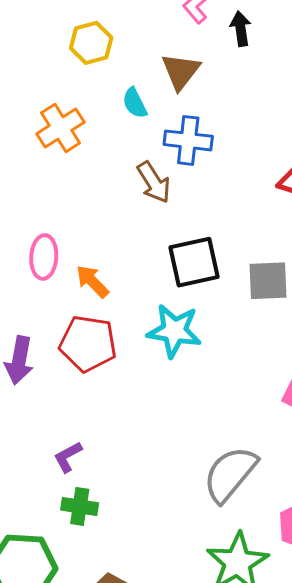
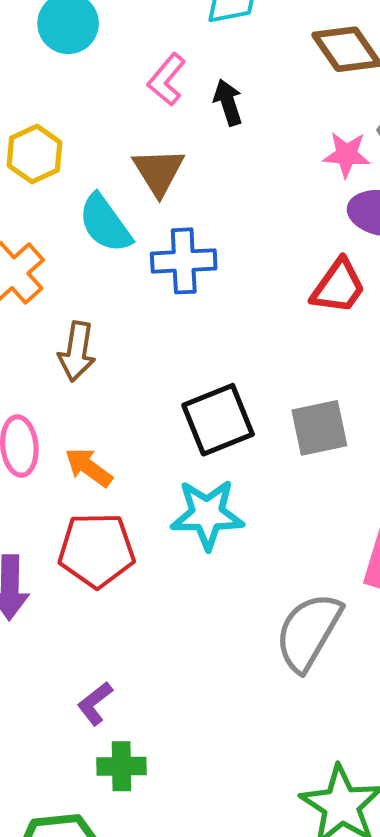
cyan semicircle: (135, 103) -> (105, 223), size x1.5
brown arrow: (154, 182) -> (77, 351), moved, turned 51
gray semicircle: (230, 474) -> (308, 632), moved

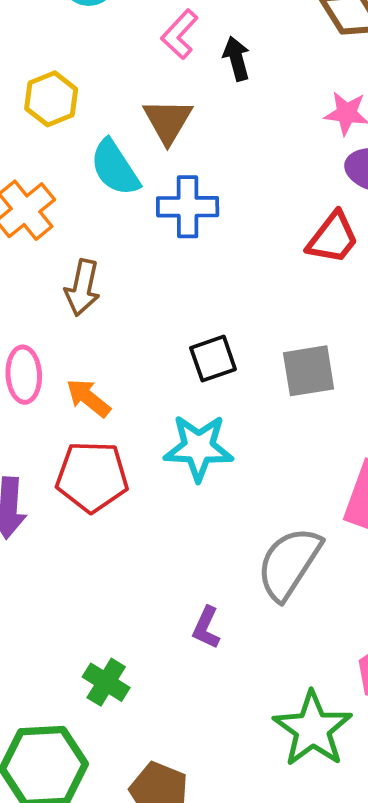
black square: (218, 420) -> (213, 359), size x0.7
purple L-shape: (95, 703) -> (206, 628), moved, turned -30
green cross: (121, 766) -> (106, 682), turned 30

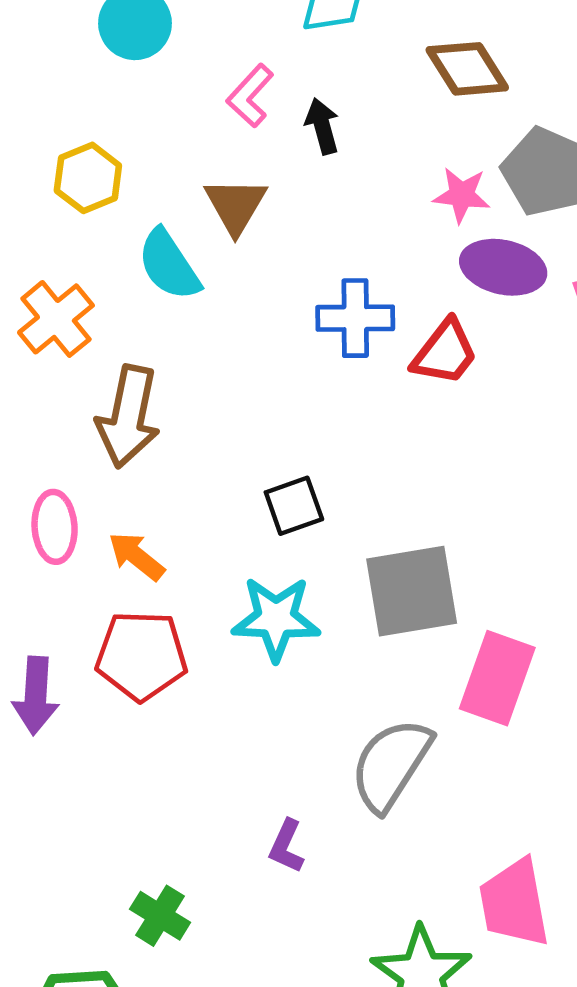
blue cross: (188, 207) -> (355, 318), moved
brown arrow: (82, 288) -> (128, 417), size x1.4
gray square: (309, 371) -> (412, 591), moved, size x1.4

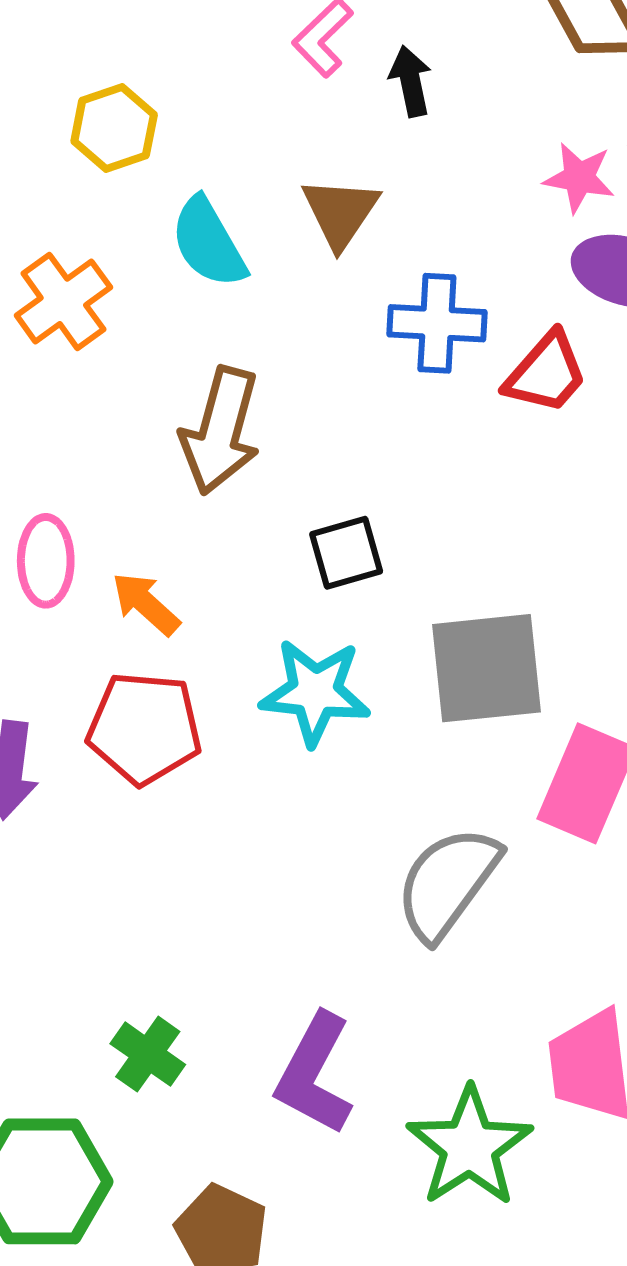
brown triangle: (236, 205) -> (340, 212), moved
brown arrow: (128, 417) -> (220, 431), moved
purple L-shape: (286, 846) -> (314, 1074), moved, size x1.8

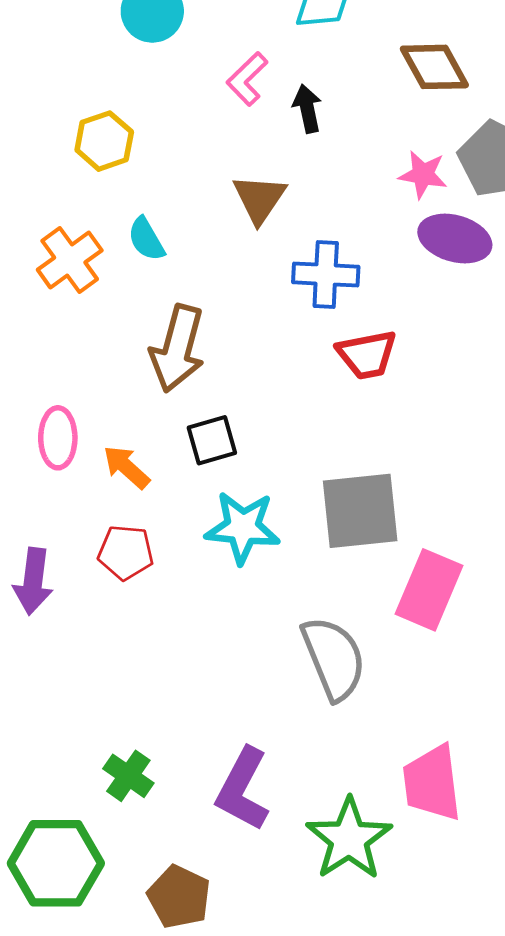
cyan semicircle: (208, 243) -> (146, 239), moved, size x0.7
red trapezoid: (546, 373) -> (367, 355), moved, turned 38
black square: (346, 553) -> (212, 440), moved
red pentagon: (144, 728) -> (126, 552), size x0.7
gray semicircle: (447, 883) -> (334, 658), turned 122

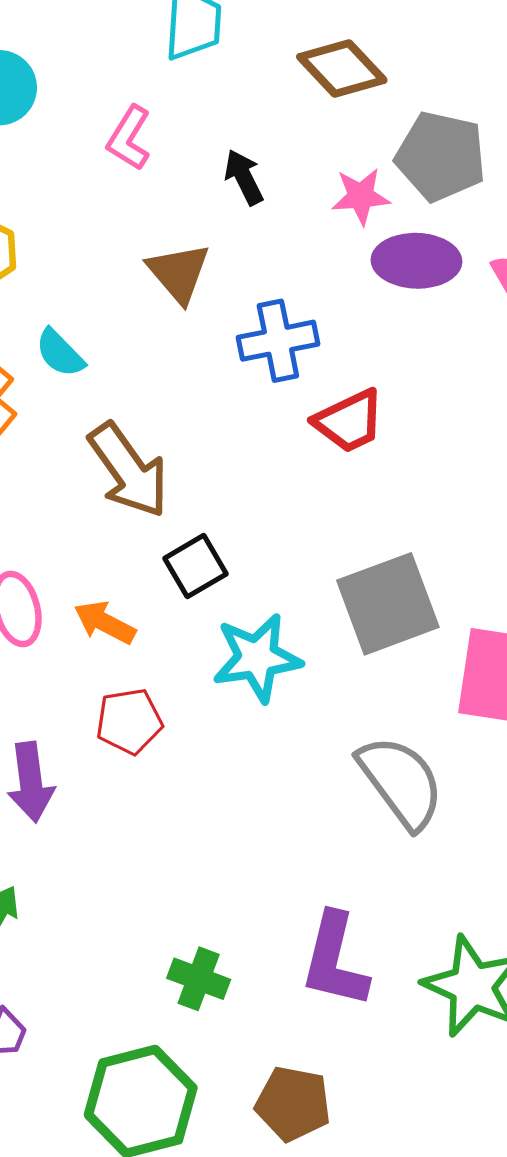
black arrow: (307, 109) -> (244, 177), moved
brown arrow: (177, 348) -> (128, 470), turned -36

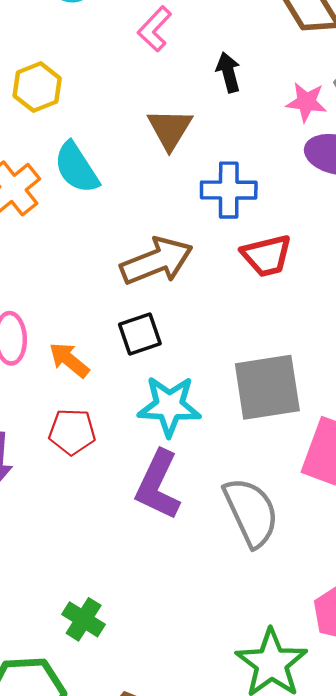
cyan semicircle: (60, 353) -> (76, 168), size x1.4
brown arrow: (128, 470) -> (157, 261), moved, turned -88
purple L-shape: (335, 960) -> (158, 485), moved

